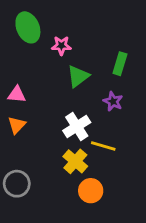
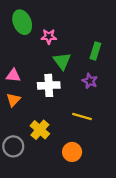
green triangle: (78, 76) -> (62, 61), turned -30
white cross: (77, 126) -> (49, 85), moved, turned 30
yellow cross: (75, 161) -> (40, 130), moved

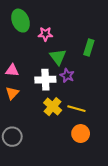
purple star: (90, 81) -> (67, 75), moved
yellow cross: (40, 130) -> (53, 107), moved
orange circle: (72, 152) -> (81, 134), moved

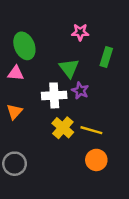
green ellipse: (20, 21) -> (24, 46), moved
pink star: (45, 34) -> (80, 32), moved
pink triangle: (12, 70) -> (16, 73), moved

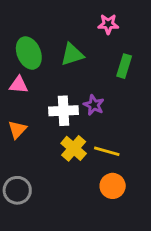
pink star: (80, 32) -> (108, 24), moved
green triangle: (69, 68) -> (72, 54), moved, turned 50

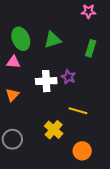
pink star: (108, 24) -> (88, 11), moved
yellow cross: (74, 148) -> (54, 130), moved
orange circle: (113, 186) -> (82, 151), moved

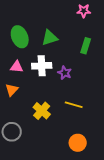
pink triangle: (13, 62) -> (17, 67), moved
white cross: (46, 81) -> (42, 66), moved
yellow cross: (54, 130) -> (42, 111), moved

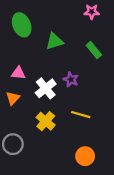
green ellipse: (20, 37) -> (22, 25), moved
green rectangle: (86, 46) -> (94, 50), turned -56
white cross: (42, 66) -> (46, 88), moved, turned -36

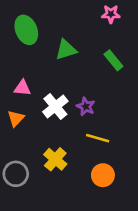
purple star: (71, 80) -> (86, 106), moved
yellow cross: (46, 121) -> (55, 159), moved
orange circle: (85, 156) -> (103, 175), moved

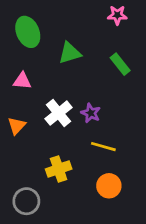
pink triangle: (22, 88) -> (22, 81), moved
yellow cross: (55, 159) -> (59, 169), turned 30
gray circle: (16, 174) -> (26, 201), moved

